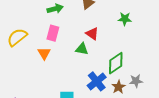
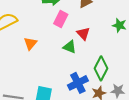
pink rectangle: (53, 33) -> (61, 19), moved
green diamond: (116, 63) -> (101, 68), turned -40

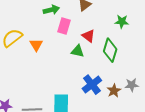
orange triangle: (30, 43) -> (36, 45), moved
green diamond: (101, 68) -> (110, 50), moved

